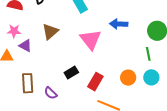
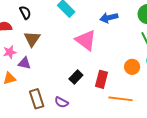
brown triangle: (50, 32) -> (32, 39), moved

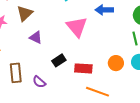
purple triangle: (24, 63) -> (36, 37), moved
red rectangle: (102, 79) -> (83, 68), turned 66

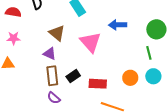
brown triangle: (25, 13) -> (57, 33), moved, turned -36
brown rectangle: (16, 73) -> (52, 76), moved

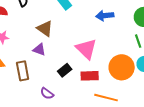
pink triangle: (90, 42) -> (86, 49), moved
brown rectangle: (52, 76) -> (23, 71), moved
orange circle: (130, 78) -> (122, 67), size x1.6

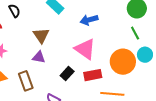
blue arrow: (105, 16) -> (89, 20), moved
brown triangle: (45, 29) -> (41, 35), turned 30

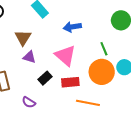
green line: (135, 33) -> (104, 49), moved
purple triangle: (39, 57) -> (29, 57), moved

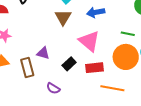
brown triangle: (23, 38) -> (63, 17), moved
green line: (104, 49) -> (128, 34), turned -56
purple triangle: (29, 57) -> (43, 53), moved

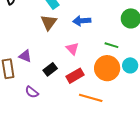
pink triangle: (89, 41) -> (72, 49), size x0.6
red rectangle: (95, 68) -> (75, 76), turned -30

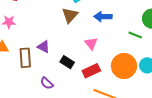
green line: (111, 45) -> (135, 35), moved
black rectangle: (50, 69) -> (67, 62), turned 64

